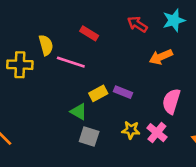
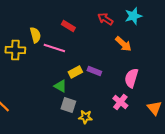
orange arrow: (161, 57) -> (123, 44), turned -114
yellow star: (131, 130) -> (85, 117), moved

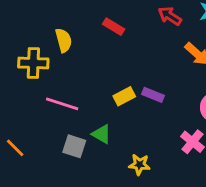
pink line: (54, 48) -> (62, 104), moved
green triangle: (60, 86) -> (102, 134), moved
gray square: (68, 105) -> (74, 146), moved

